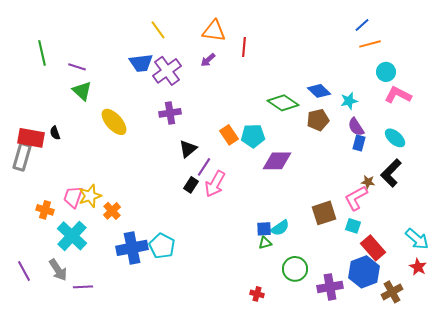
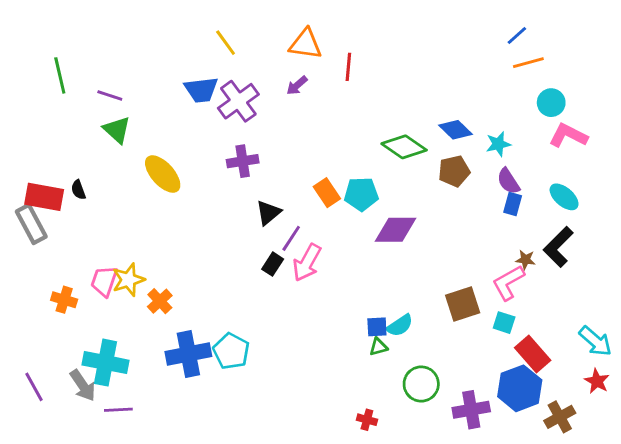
gray rectangle: (22, 157) -> (31, 224), turned -44
cyan cross: (72, 236) -> (106, 363), moved, turned -32

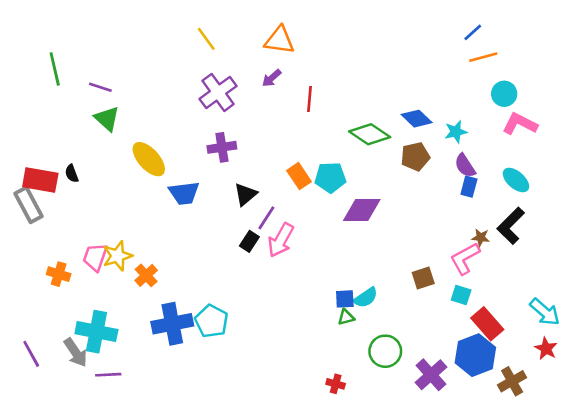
red line: (348, 67) -> (309, 99), moved
blue trapezoid: (201, 90) -> (184, 193), moved
brown square: (463, 304) -> (423, 278), size x0.7
purple cross: (471, 410) -> (431, 375), turned -32

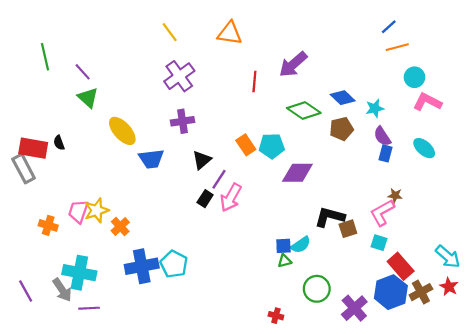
purple arrow: (272, 78) -> (293, 64), moved, size x1.8
purple line: (100, 87) -> (83, 72), turned 30
black L-shape: (511, 226) -> (330, 217), moved, turned 60
brown cross: (512, 381) -> (421, 292), moved

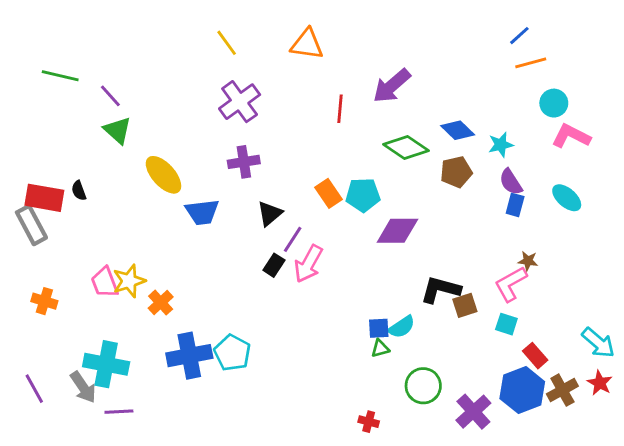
green line: (45, 57) -> (60, 76), turned -64
pink trapezoid: (78, 211) -> (105, 282), turned -40
orange cross: (48, 225) -> (44, 301), moved
red rectangle: (401, 266) -> (535, 356), size x0.7

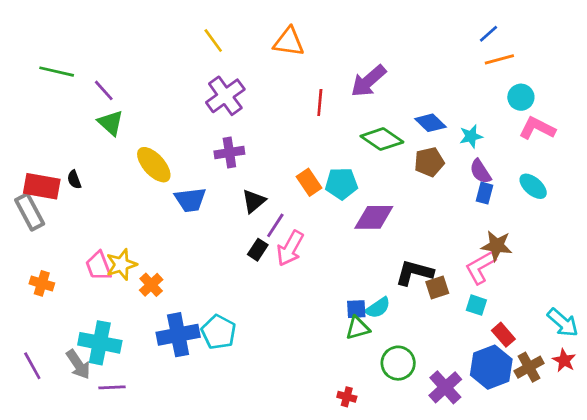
brown star: (528, 261) -> (497, 246), size x1.6
green triangle: (380, 348) -> (358, 328), size x1.4

